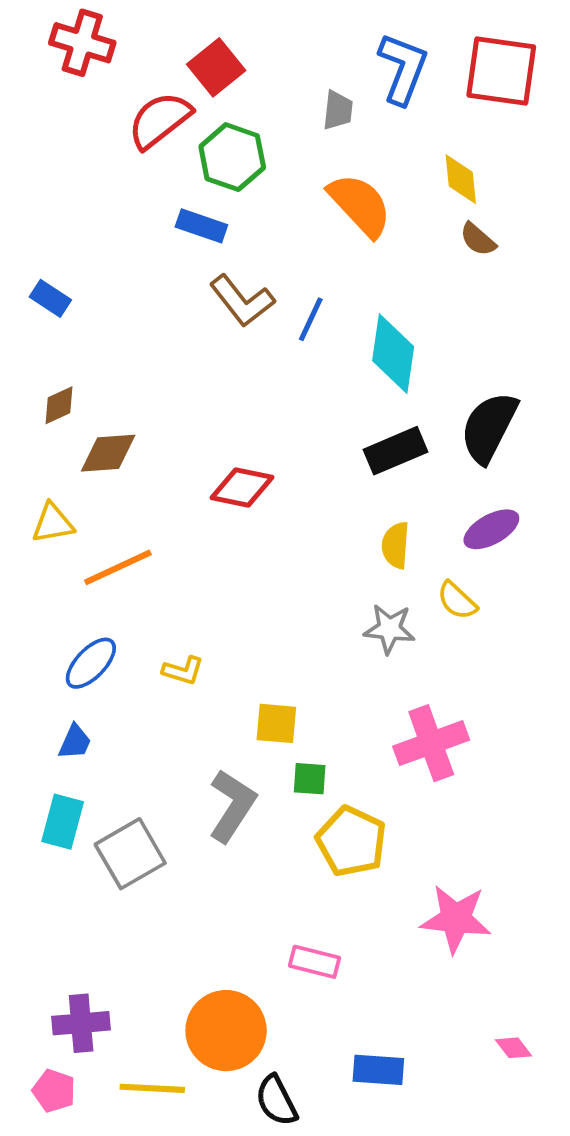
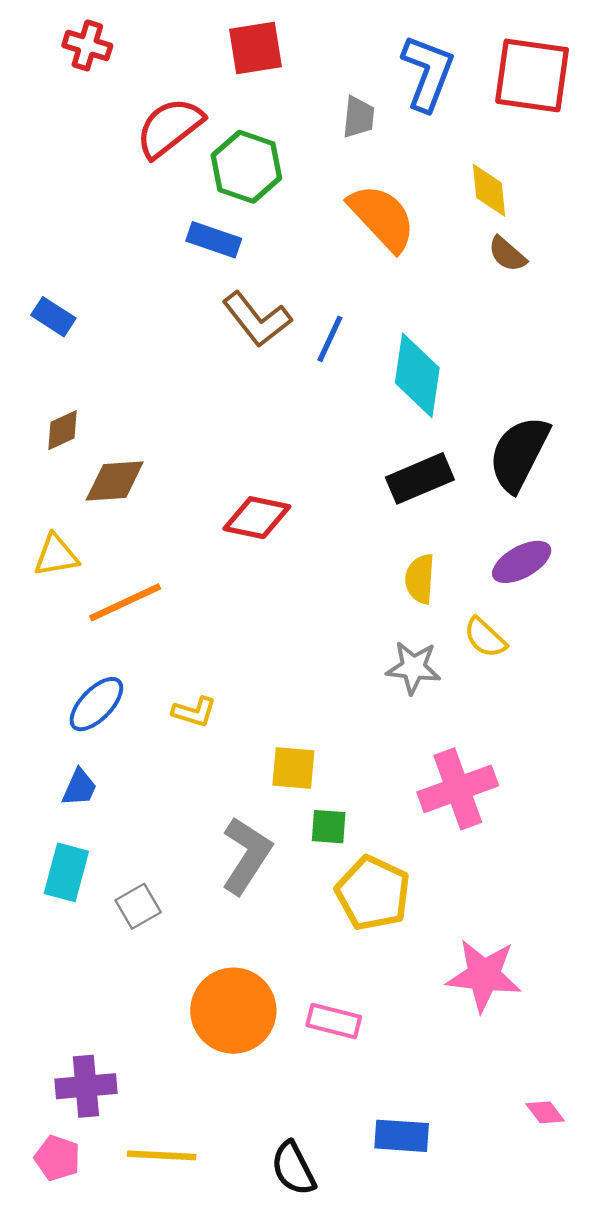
red cross: (82, 43) -> (87, 45), size x0.7
red square: (216, 67) -> (256, 48), moved, turned 30
gray square: (130, 854) -> (138, 906), size x0.6
orange circle: (226, 1031) -> (233, 1011), moved

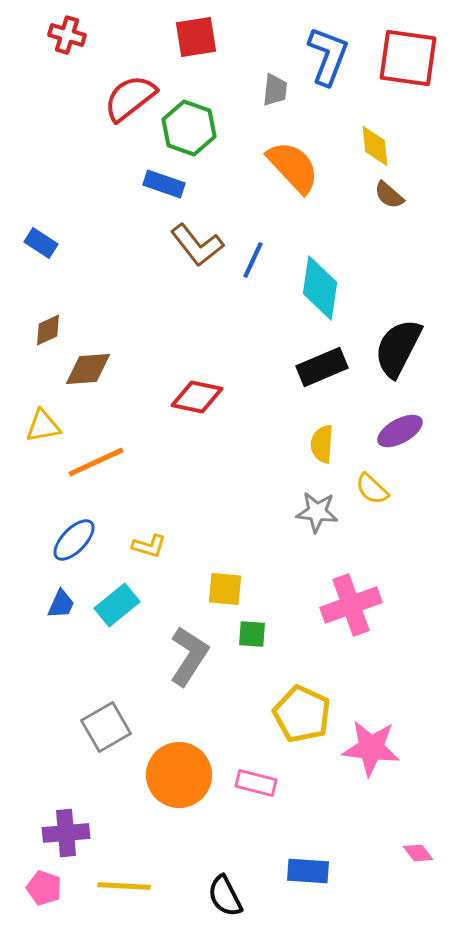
cyan rectangle: (66, 872) -> (117, 605), moved, turned 36
yellow pentagon: (373, 893) -> (302, 714), moved
gray square: (138, 906) -> (106, 727), moved, size x1.4

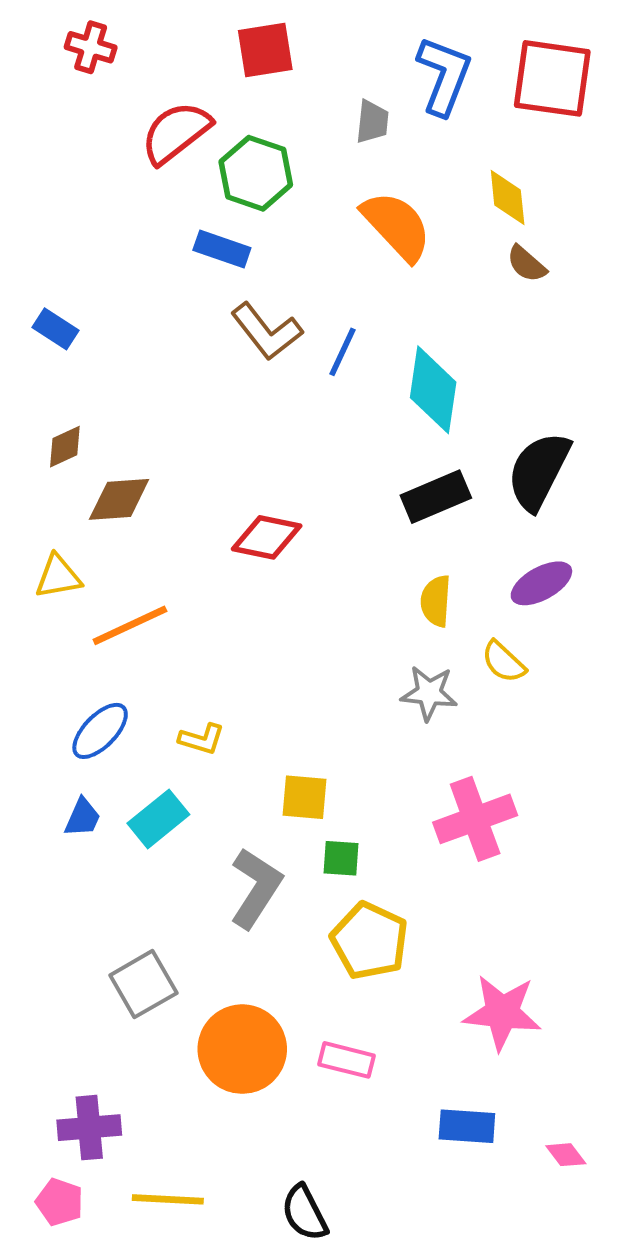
yellow pentagon: (302, 714) -> (370, 941), moved
blue rectangle: (308, 871) -> (467, 1126), moved

